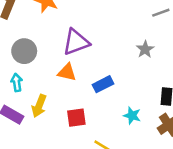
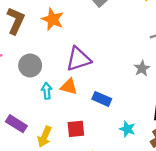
cyan arrow: (17, 82) -> (47, 91), moved
blue rectangle: (103, 84) -> (102, 99), turned 48
yellow arrow: (39, 106) -> (45, 137), moved

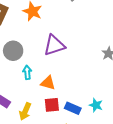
orange triangle: (69, 87) -> (48, 83), moved
blue rectangle: (102, 99) -> (73, 108), moved

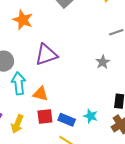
cyan arrow: (27, 72) -> (19, 83), size x1.5

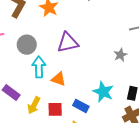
cyan star: (91, 116) -> (103, 92), moved, size x1.5
red square: (45, 117) -> (55, 109), moved

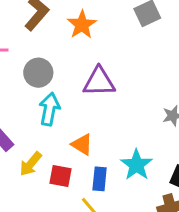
orange triangle: (59, 79) -> (82, 144), moved
blue rectangle: (81, 106) -> (100, 179), turned 56

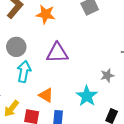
orange star: (82, 25) -> (46, 14), turned -30
cyan star: (136, 165) -> (87, 96), moved

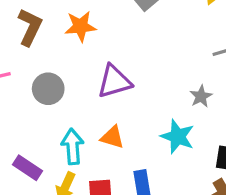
cyan arrow: (24, 72) -> (73, 146), moved
orange triangle: (46, 95) -> (112, 137), moved

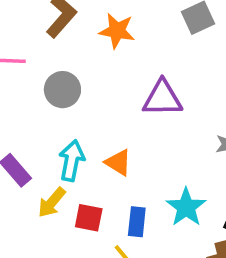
purple triangle: (114, 81) -> (162, 98), moved
cyan star: (178, 137) -> (186, 207), moved

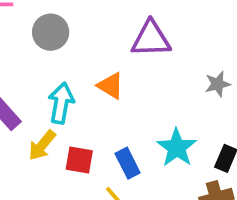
orange triangle: (118, 162) -> (111, 86), moved
blue rectangle: (137, 222) -> (128, 163), turned -32

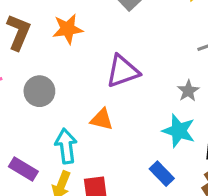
cyan star: (177, 148) -> (179, 131), moved
blue rectangle: (128, 163) -> (162, 174), moved

